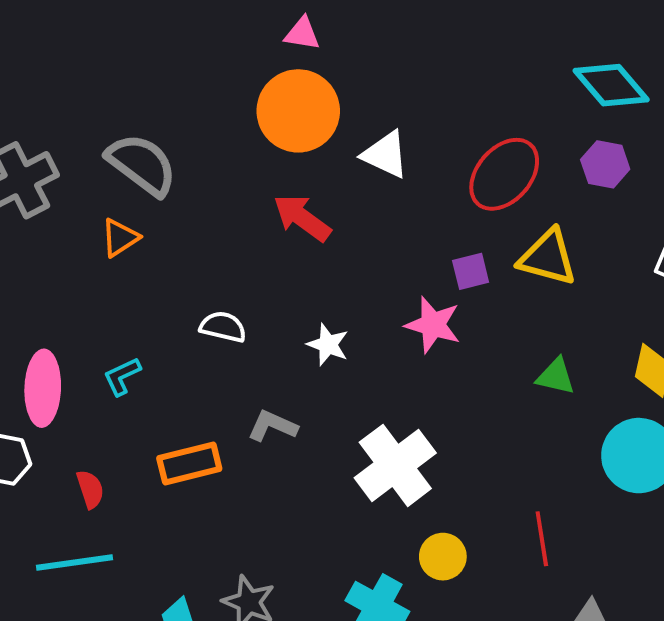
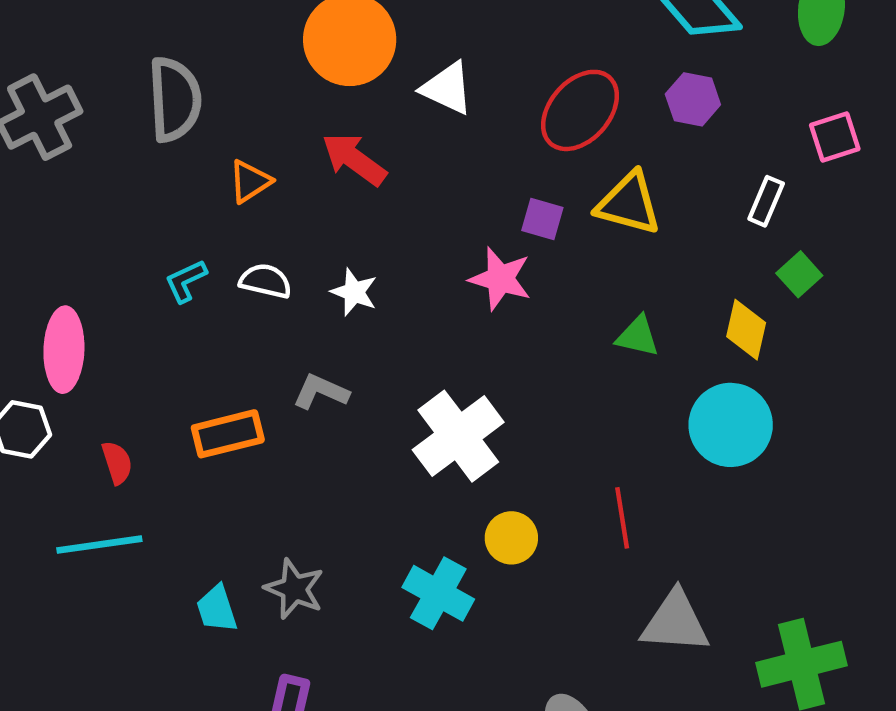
gray semicircle: (142, 164) -> (175, 99), turned 50
orange triangle: (120, 238) -> (250, 181), moved
purple square: (471, 271) -> (542, 219), turned 30
white star: (328, 345) -> (354, 292), moved
cyan L-shape: (122, 376) -> (186, 281), moved

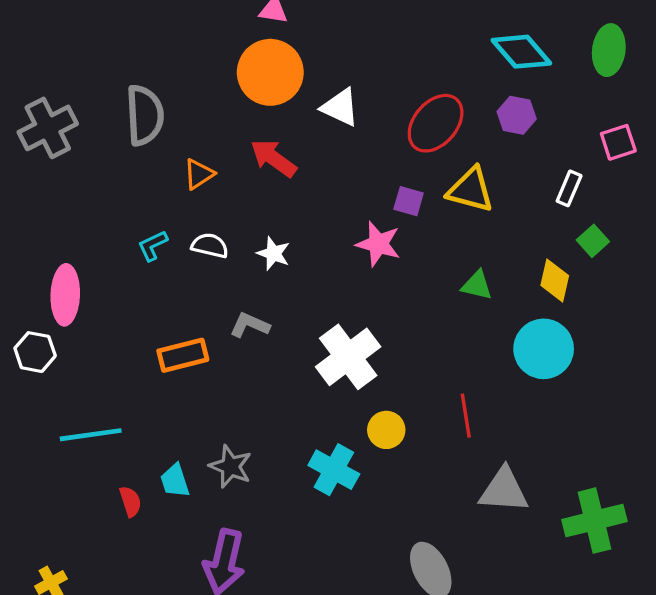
red semicircle: (117, 463) -> (130, 501), moved

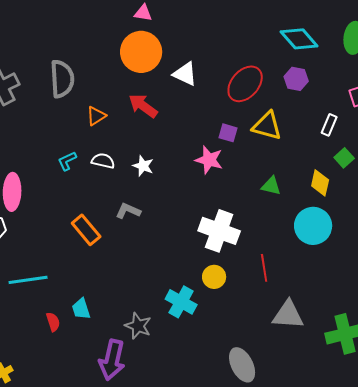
orange rectangle: (183, 355) -> (86, 230), turned 64
white cross: (348, 357) -> (219, 231), moved, turned -33
gray star: (231, 466) -> (138, 326), moved

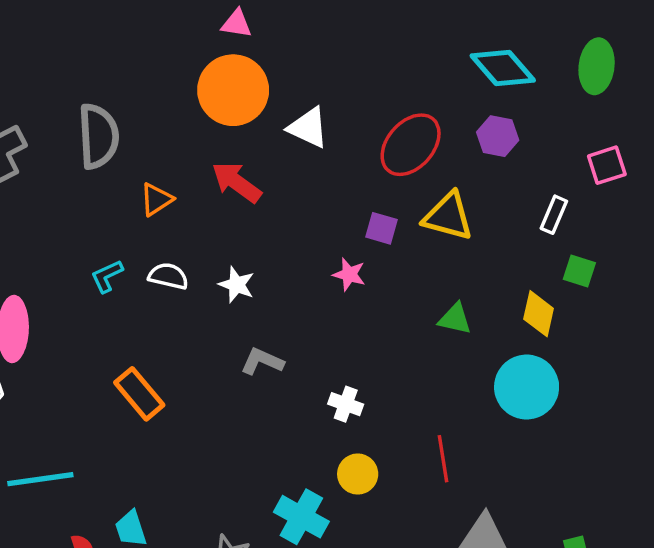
green square: (344, 158) -> (579, 271), turned -30
pink star: (209, 160) -> (349, 274), size x0.7
gray L-shape: (128, 211) -> (262, 361), moved
white cross: (219, 231) -> (346, 404), moved, size x0.5

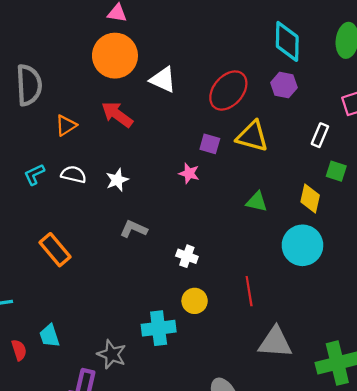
cyan diamond: (503, 68) -> (287, 41), turned 42
white star: (237, 285) -> (117, 180), turned 30
cyan cross: (301, 517) -> (159, 328), turned -36

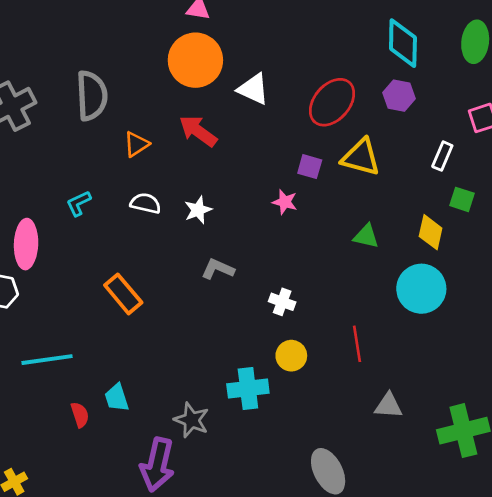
cyan L-shape: (34, 174) -> (79, 203), moved
gray triangle: (275, 342) -> (388, 406), size x0.7

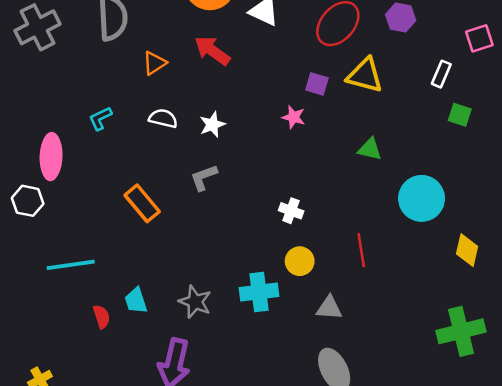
yellow diamond: (431, 232) -> (467, 250), moved
gray L-shape: (218, 269) -> (204, 177), moved, turned -44
gray triangle: (388, 406) -> (329, 308), moved
gray star: (191, 420) -> (195, 302), moved

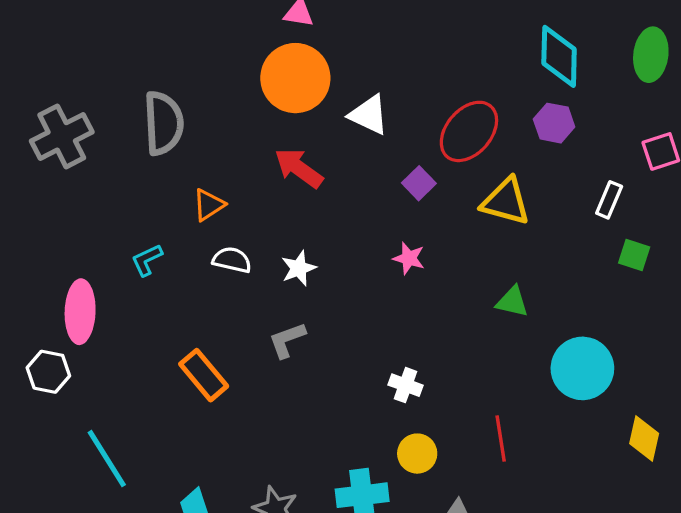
orange triangle: (154, 63) -> (209, 205), moved
purple square: (317, 84) -> (419, 183), moved, turned 30
cyan line: (71, 265) -> (107, 459), turned 66

